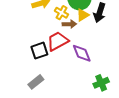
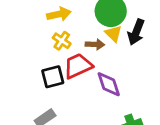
yellow cross: (61, 13) -> (62, 41), moved
yellow triangle: (83, 15) -> (114, 34), turned -48

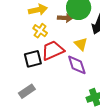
yellow triangle: (114, 34) -> (81, 44), moved
brown arrow: (95, 44) -> (65, 18), moved

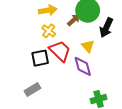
brown arrow: (65, 18) -> (74, 20), turned -48
red trapezoid: (53, 50) -> (60, 51), turned 65

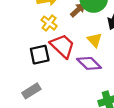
purple diamond: (83, 66) -> (89, 63), turned -30

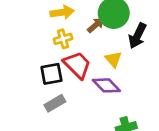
yellow cross: (49, 23) -> (63, 39), turned 35
gray rectangle: (31, 91) -> (55, 103), moved

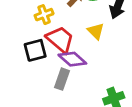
purple diamond: (106, 85) -> (72, 59), moved
gray rectangle: (55, 103) -> (62, 79), moved, turned -36

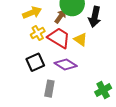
red trapezoid: (60, 39) -> (59, 38), moved
gray rectangle: (62, 79) -> (49, 89), moved

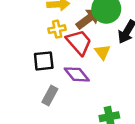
brown arrow: (60, 16) -> (89, 19), size x1.5

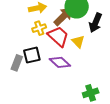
gray rectangle: (50, 96) -> (17, 63), moved

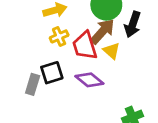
brown arrow: (63, 16) -> (103, 31), moved
red trapezoid: (58, 36) -> (85, 46), turned -145

